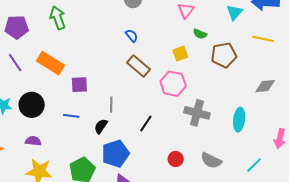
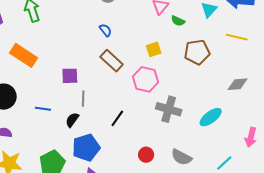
green semicircle: (200, 34) -> (178, 21), moved
purple square: (79, 85) -> (70, 76), moved
cyan ellipse: (239, 120) -> (211, 117), turned 45

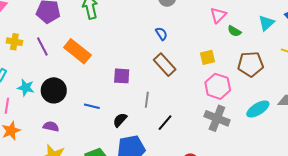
pink hexagon: (146, 79) -> (218, 86), moved
gray line: (83, 99) -> (147, 100), moved
cyan ellipse: (211, 117) -> (258, 109), moved

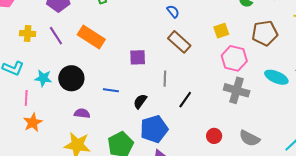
cyan ellipse: (258, 109) -> (276, 77), turned 60
purple semicircle: (51, 126) -> (82, 113), moved

